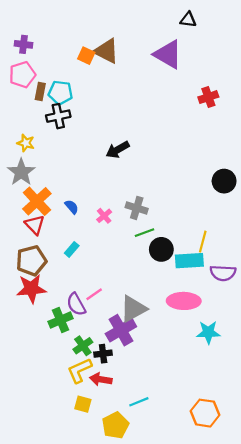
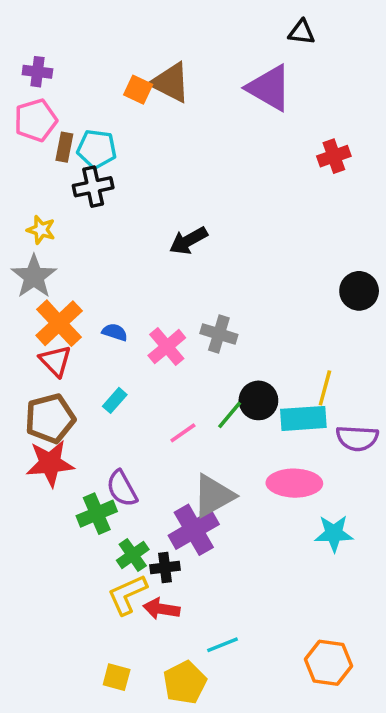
blue semicircle: (72, 207) -> (115, 332), turned -32
pink cross: (104, 216) -> (167, 347), size x1.5
green line: (145, 233) -> (230, 415), moved, turned -30
pink line: (94, 294) -> (183, 433), moved
yellow square: (83, 404) -> (117, 677), moved

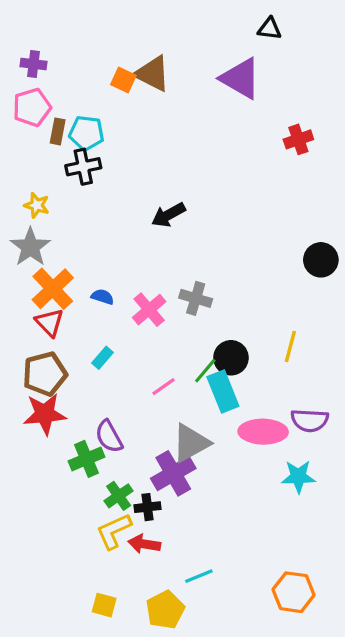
cyan rectangle: (303, 418) -> (223, 391), moved, turned 72
purple semicircle: (357, 438) -> (310, 420), moved

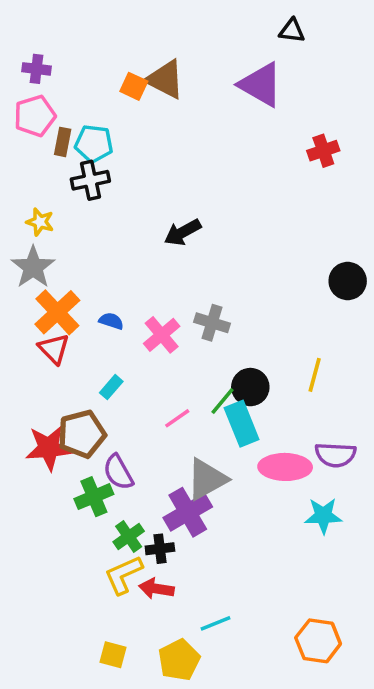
brown pentagon: (45, 374) -> (82, 434), moved

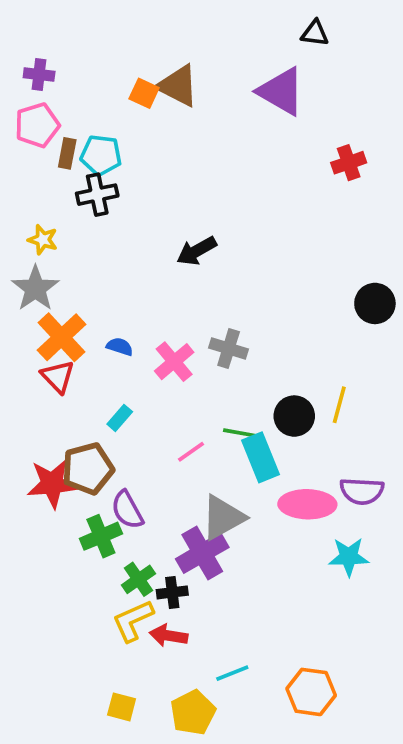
black circle: (250, 387) -> (294, 416), moved
green line: (222, 401) -> (240, 433), turned 60
orange hexagon: (318, 641) -> (311, 692), moved

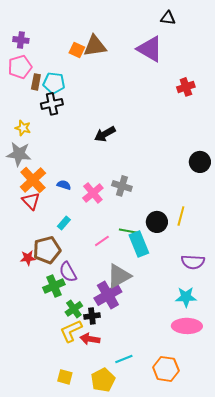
brown triangle: (178, 86) -> (95, 46), turned -35
gray star: (35, 288) -> (19, 154), turned -30
red star: (52, 484) -> (28, 258), size x0.6
pink ellipse: (307, 504) -> (187, 326), moved

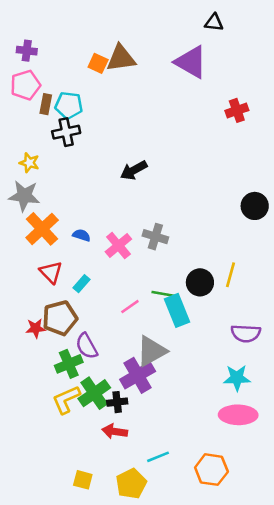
red triangle: (31, 201) -> (51, 272), moved
green cross: (74, 309) -> (94, 393), size x1.4
yellow L-shape: (71, 331) -> (66, 400), moved

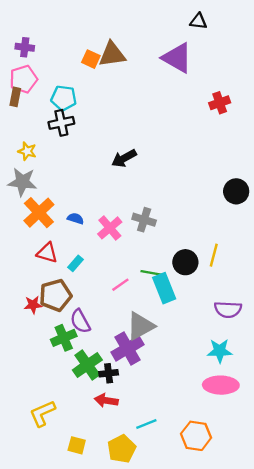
brown rectangle: (46, 104) -> (15, 97), moved
red triangle: (51, 272) -> (47, 253), turned -30
yellow L-shape: (66, 400) -> (42, 413), moved

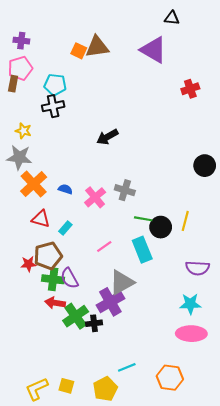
green line: (151, 273) -> (143, 219), moved
green cross: (64, 338) -> (53, 279), moved, turned 30
red arrow: (106, 400) -> (55, 303), moved
yellow L-shape: (42, 413) -> (37, 389), moved

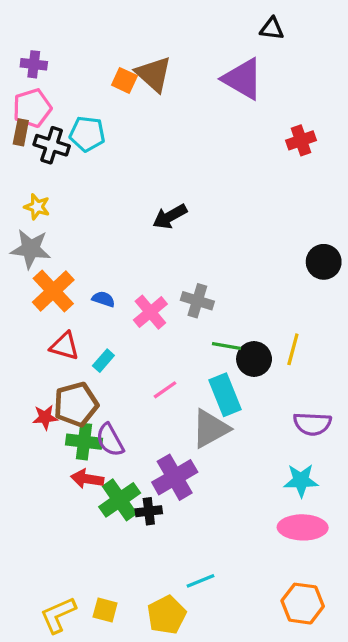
brown triangle: (97, 47) -> (154, 74), turned 50
black cross: (53, 106) -> (52, 145), moved, turned 30
gray triangle: (122, 282) -> (210, 429), moved
orange hexagon: (170, 378) -> (303, 604), moved

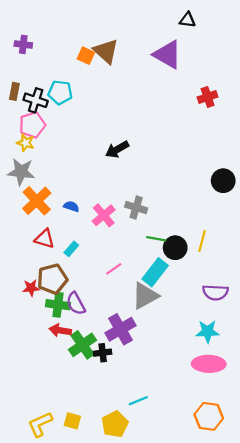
pink pentagon: (32, 108) -> (32, 125), moved
cyan rectangle: (225, 395) -> (155, 272), turned 60

